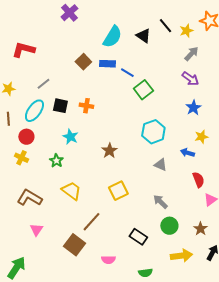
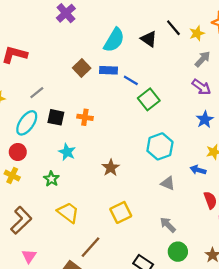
brown L-shape: (29, 198) -> (21, 220), turned 105

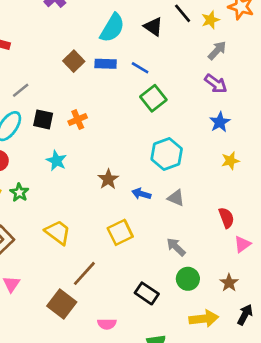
blue line: (131, 80) -> (140, 68), moved
orange cross: (85, 117) -> (78, 119), turned -32
blue arrow: (198, 170) -> (141, 194), moved
green star: (51, 179) -> (19, 193), moved

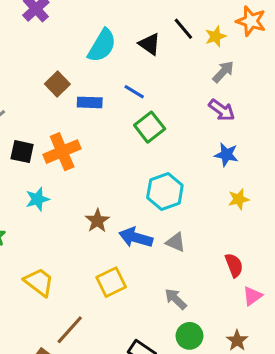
blue rectangle: (106, 64) -> (90, 102), moved
orange cross: (78, 119) -> (62, 152), size x1.6
blue star: (220, 122) -> (226, 155), turned -30
cyan star: (56, 161) -> (37, 199), turned 30
blue arrow: (141, 194) -> (136, 238), size x1.5

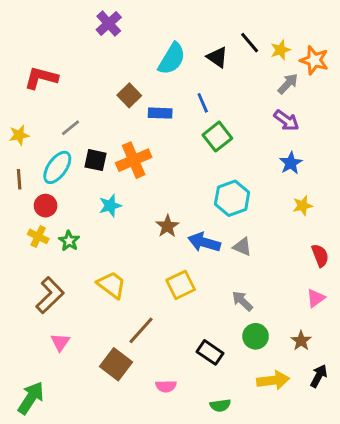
orange star: (251, 21) -> (314, 60), moved
blue line: (134, 92) -> (203, 103), turned 36
blue star: (226, 155) -> (291, 163), turned 30
red semicircle: (234, 265) -> (320, 256), moved

